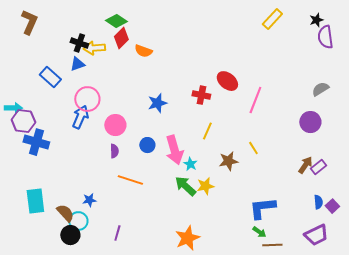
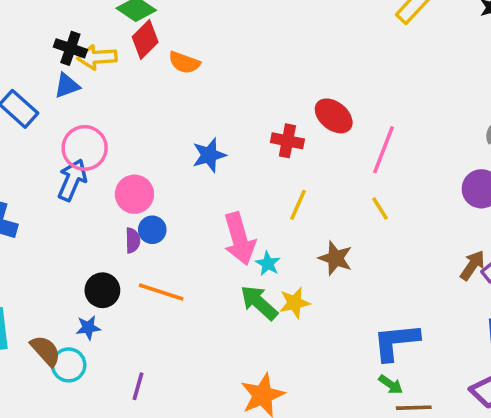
blue circle: (147, 145) -> (152, 230), moved
yellow line: (253, 148) -> (380, 208), moved
brown star: (228, 161) -> (335, 258), turned 30
black circle: (70, 235) -> (102, 290), moved

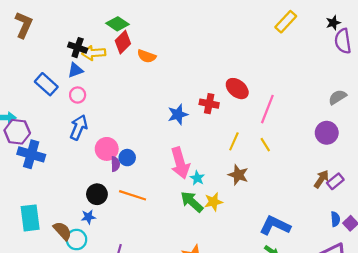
pink circle: (85, 148) -> (78, 95), moved, size x0.6
blue star: (209, 155) -> (178, 114), moved
pink circle: (134, 194) -> (107, 149), moved
yellow line: (298, 205) -> (234, 141), moved
blue L-shape: (396, 342) -> (275, 226), turned 32

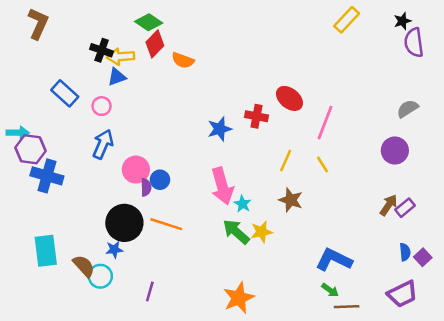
blue triangle: (75, 70) -> (117, 77), moved
black circle: (97, 194) -> (124, 223), size x1.5

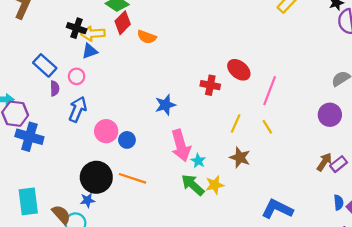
blue star: (220, 129) -> (165, 105), moved
purple semicircle: (146, 187) -> (55, 88), moved

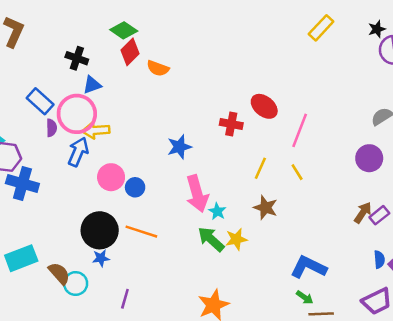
yellow arrow: (93, 34) -> (96, 130), moved
pink circle: (77, 76) -> (77, 114), size x2.0
blue star: (88, 200) -> (101, 258), moved
cyan rectangle: (28, 201) -> (21, 258), turned 76

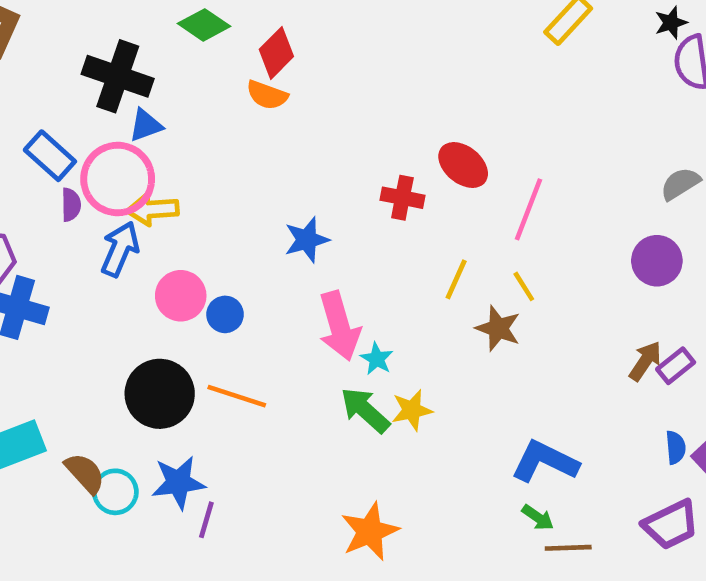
red diamond: (130, 52) -> (276, 53), moved
black cross: (77, 58) -> (118, 76), size x1.6
brown star: (265, 208) -> (498, 328), moved
blue star: (101, 258) -> (178, 482), moved, size x1.6

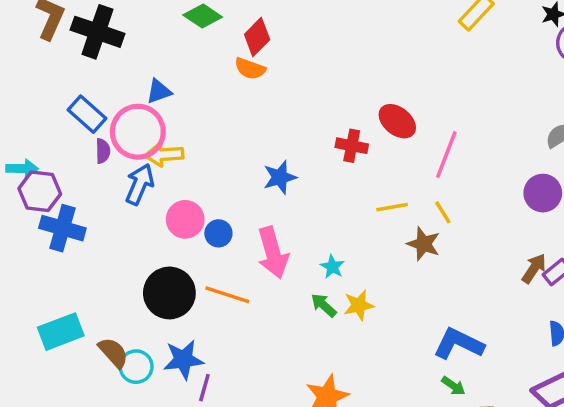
black cross: (118, 76) -> (98, 32), moved
yellow line: (456, 279) -> (392, 207), turned 56
pink arrow: (339, 326) -> (273, 253), moved
green arrow: (365, 410) -> (324, 305), size x0.7

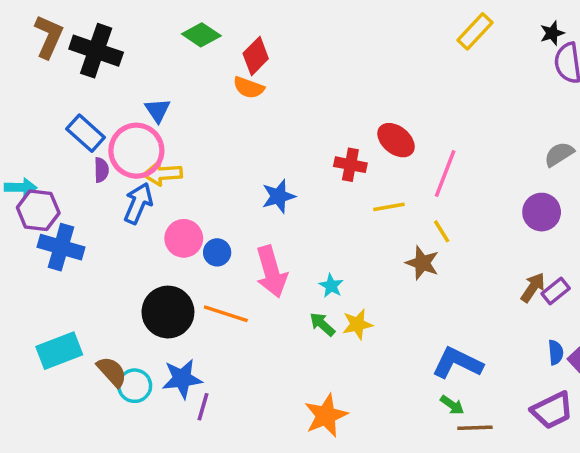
blue triangle: (159, 91) -> (157, 110), turned -44
yellow line: (392, 207) -> (389, 207), moved

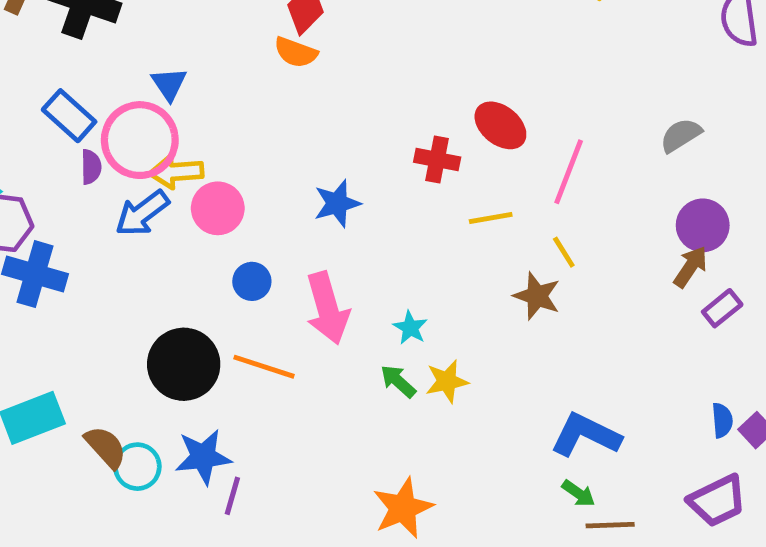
gray semicircle: (559, 154) -> (681, 135), moved
blue arrow: (138, 203) -> (142, 213), turned -150
pink circle: (184, 238) -> (218, 208), moved
brown arrow: (533, 287) -> (691, 267), moved
purple rectangle: (556, 291) -> (722, 308), moved

